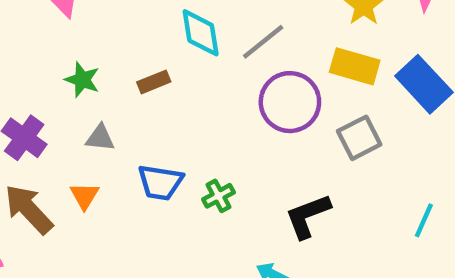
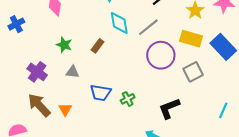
brown rectangle: (154, 82) -> (97, 46), turned -32
orange triangle: (84, 196) -> (65, 109), moved

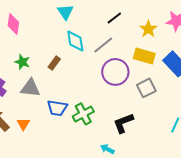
gray triangle: (72, 72) -> (30, 88), size x1.5
green cross: (128, 99) -> (83, 114), size x1.5

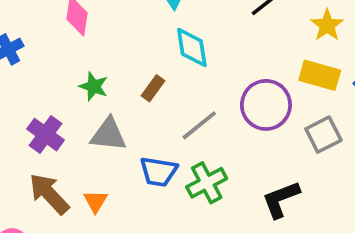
gray line: (103, 45) -> (199, 125), moved

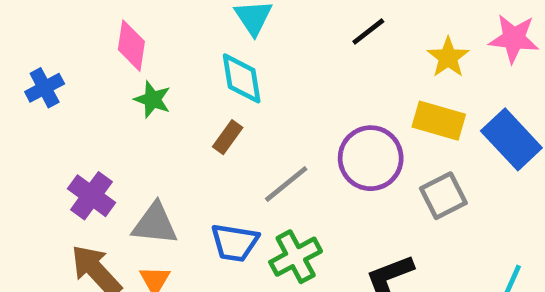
cyan diamond: (192, 47) -> (242, 78), moved
green star: (94, 86) -> (152, 100), moved
gray triangle: (108, 135) -> (155, 224), moved

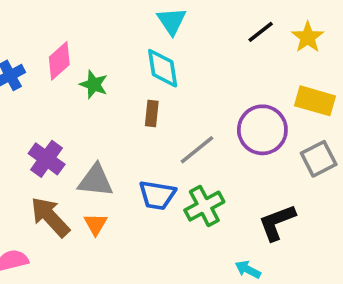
pink diamond: (131, 46) -> (59, 61), moved, turned 39
yellow star: (448, 57) -> (308, 37), moved
brown rectangle: (228, 137) -> (152, 114), turned -30

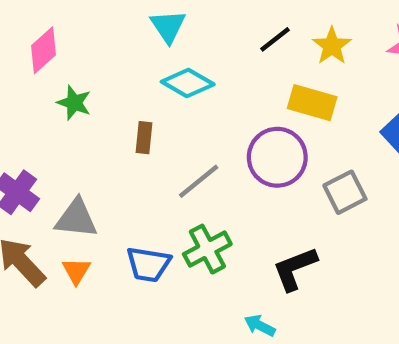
pink diamond: (59, 61) -> (44, 50), moved
cyan diamond: (163, 68) -> (188, 83), moved, turned -51
yellow rectangle: (315, 101) -> (312, 103), moved
blue trapezoid: (157, 195) -> (148, 264), moved

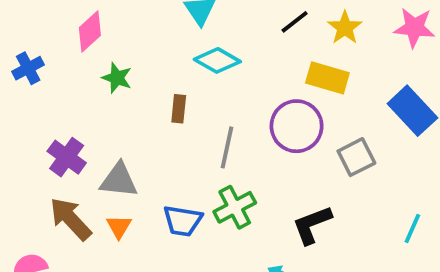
gray line: (199, 181) -> (227, 147), turned -39

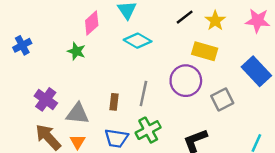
pink diamond: (90, 31) -> (92, 23), moved
brown rectangle: (179, 109) -> (114, 102), moved

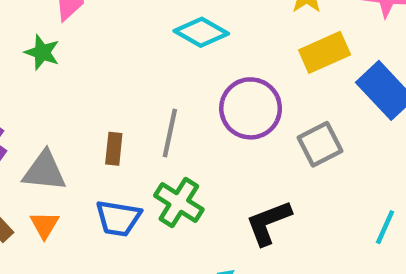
cyan diamond: (138, 41) -> (201, 32), moved
yellow rectangle: (205, 51) -> (325, 52), moved, turned -40
green cross: (148, 130) -> (179, 203), turned -30

